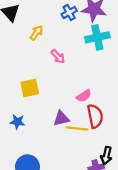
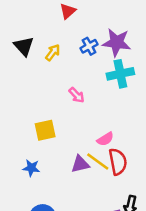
yellow arrow: (37, 33) -> (53, 52), moved
yellow line: (77, 129) -> (98, 162), moved, turned 30

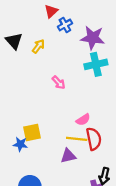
blue cross: (89, 46) -> (65, 25), moved
yellow square: (45, 130) -> (32, 132), moved
yellow line: (98, 162) -> (77, 139), turned -30
purple triangle: (80, 164) -> (68, 156), moved

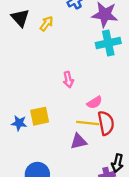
pink arrow: (59, 82) -> (68, 80), moved, turned 32
blue star: (20, 144) -> (19, 123), moved

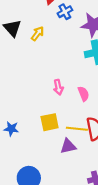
pink semicircle: (95, 102) -> (83, 94), moved, turned -80
yellow square: (40, 116) -> (50, 122), moved

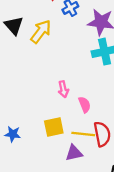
yellow arrow: (38, 34) -> (41, 32), size x1.5
pink semicircle: (83, 94) -> (85, 105), moved

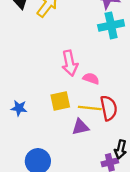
pink arrow: (63, 89) -> (70, 63), size x1.5
pink semicircle: (85, 105) -> (91, 79), turned -49

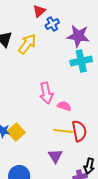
yellow square: (60, 101) -> (16, 132), moved, turned -30
purple triangle: (80, 127) -> (55, 156), moved, turned -49

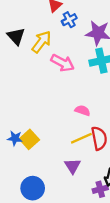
pink arrow: (46, 93) -> (63, 63), moved, turned -50
yellow line: (63, 131) -> (81, 138), turned -30

